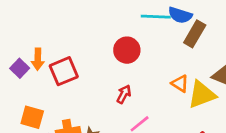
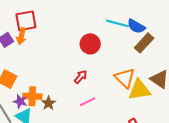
red square: (64, 71) -> (26, 21), moved
orange triangle: (180, 83) -> (125, 78), size x1.5

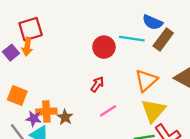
cyan line: (117, 23) -> (132, 39), moved
orange triangle: (125, 78) -> (146, 80), turned 40
yellow triangle: (139, 90) -> (153, 111), moved, turned -35

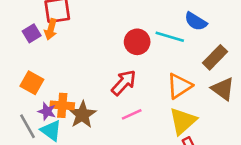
brown rectangle: (163, 40) -> (215, 57), moved
red arrow: (97, 84) -> (124, 83), size x1.5
brown star: (65, 117) -> (82, 115), size x1.5

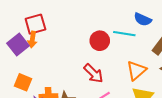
purple square: (32, 33) -> (18, 45), size x1.5
red arrow: (124, 83) -> (93, 73), turned 100

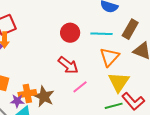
cyan line: (124, 34) -> (101, 34), moved

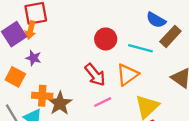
brown rectangle: (130, 29) -> (170, 36), moved
orange triangle: (109, 57) -> (127, 75), moved
purple star: (17, 101) -> (33, 58), moved

